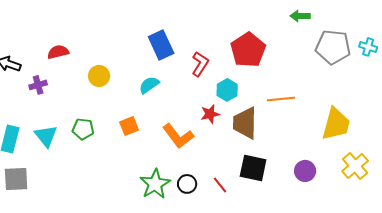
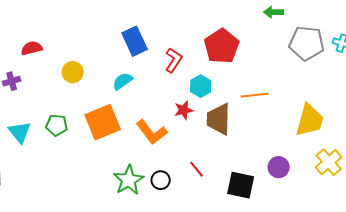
orange square: (129, 126) -> (103, 122), size x1.8
black square: (253, 168) -> (241, 185), moved
red line: (220, 185) -> (197, 169), moved

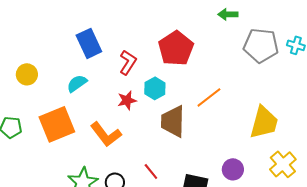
orange line: (255, 95) -> (209, 97), turned -32
red star: (184, 110) -> (127, 100), moved

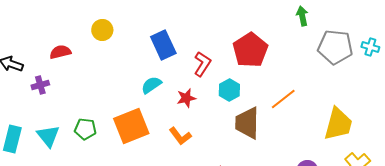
green arrow: (228, 14) -> (302, 16), turned 78
yellow circle: (27, 74) -> (102, 30), moved
red star: (127, 100) -> (186, 98), moved
orange L-shape: (106, 134) -> (180, 136), size x0.7

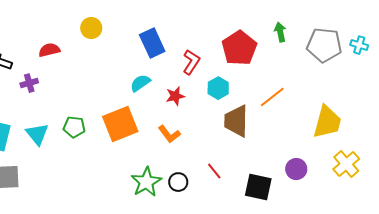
green arrow: (302, 16) -> (280, 32), moved

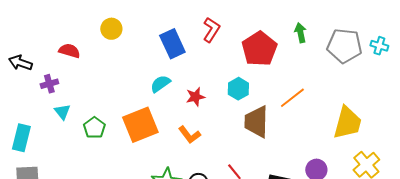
red semicircle: (49, 50) -> (69, 51), turned 30
red L-shape: (191, 62) -> (211, 30), moved
green pentagon: (74, 127) -> (94, 128), turned 30
cyan triangle: (37, 134) -> (62, 112), moved, size x0.7

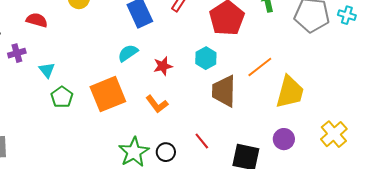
cyan triangle: (62, 112) -> (47, 70), moved
yellow trapezoid: (347, 123) -> (290, 92), moved

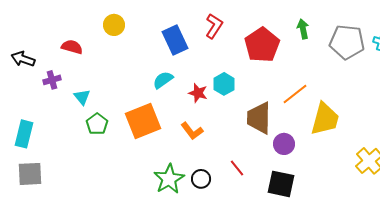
cyan hexagon: (206, 58) -> (224, 84), moved
red star: (163, 66) -> (198, 93), turned 30
purple circle: (284, 139) -> (284, 144), moved

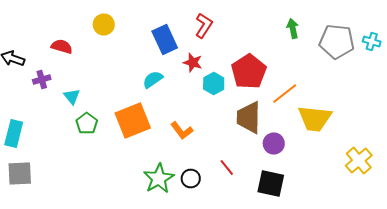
red pentagon: (262, 45) -> (249, 72), moved
red star: (198, 93) -> (193, 62), moved
yellow trapezoid: (325, 119) -> (315, 118), turned 81

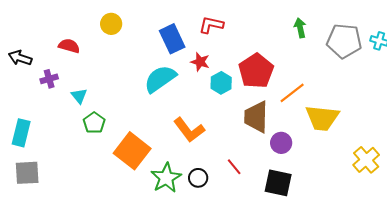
red L-shape: (204, 26) -> (211, 25), turned -110
cyan semicircle: (153, 80) -> (160, 79), size x1.6
orange square: (133, 120) -> (132, 151), moved, turned -30
orange L-shape: (182, 130) -> (189, 130), size x1.4

